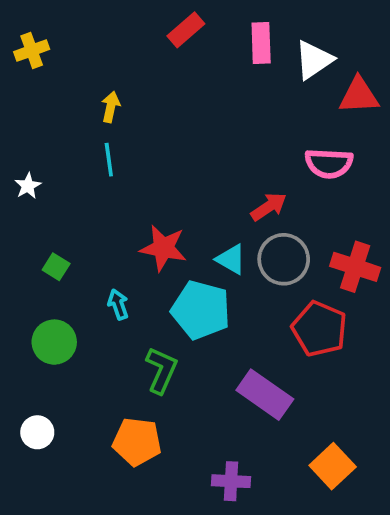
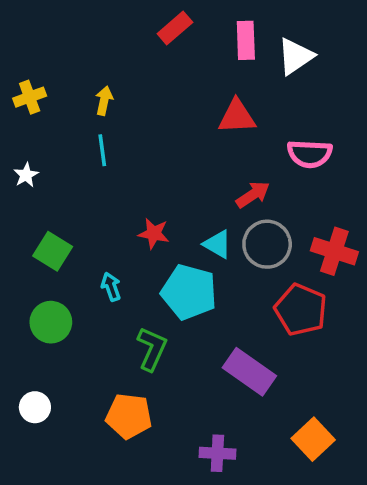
yellow cross: (32, 51) -> (30, 97), moved
red triangle: (359, 96) -> (237, 117), moved
red star: (163, 248) -> (154, 234), size x0.7
green square: (56, 267) -> (53, 251), size x1.5

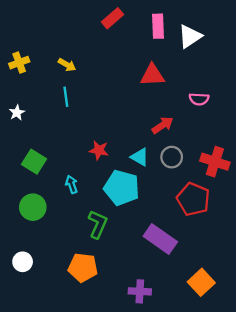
yellow arrow: (104, 101) -> (67, 65), turned 108
pink semicircle: (310, 154) -> (199, 99), size x0.7
gray circle: (267, 244) -> (172, 157), size x0.7

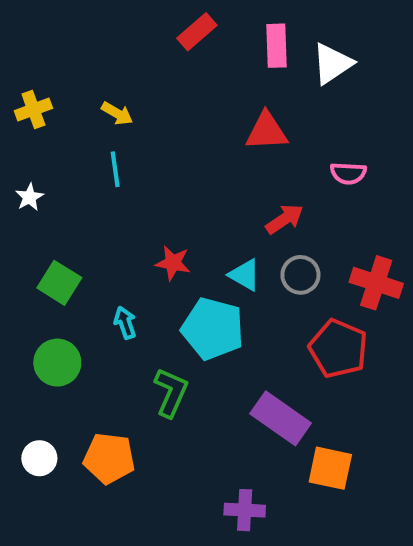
orange pentagon: (83, 267) -> (109, 458), moved
orange square: (201, 282) -> (330, 468), moved, turned -35

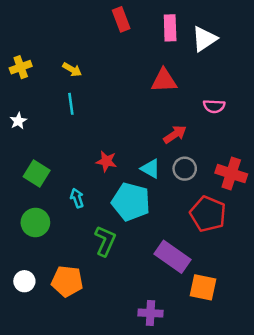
red rectangle: (197, 32) -> (121, 19), turned -70

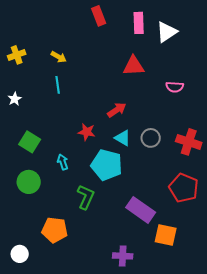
red arrow: (175, 134) -> (117, 110), moved
red pentagon: (208, 214) -> (184, 188), moved
white circle: (24, 281) -> (20, 254), moved

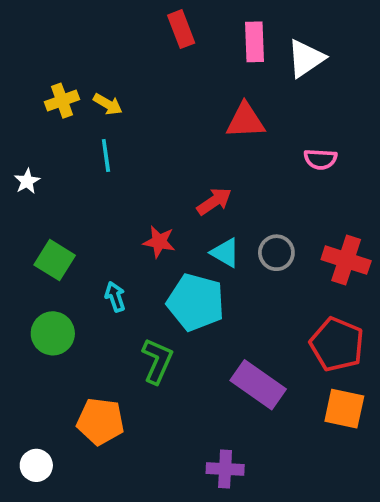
yellow cross: (17, 55) -> (62, 101), moved
orange square: (166, 235) -> (344, 409), moved

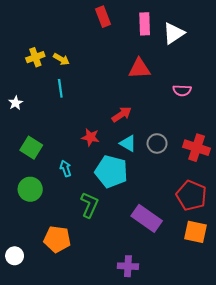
white circle: (36, 465) -> (15, 256), moved

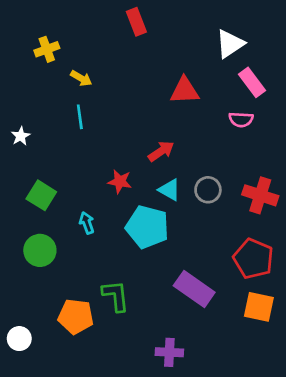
pink rectangle: (145, 24) -> (252, 82), moved, turned -35
yellow cross: (35, 57) -> (47, 49), moved
green L-shape: (89, 205) -> (116, 296), moved, turned -30

